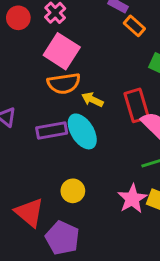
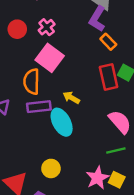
orange semicircle: (64, 83) -> (32, 82), moved, turned 95
red rectangle: (137, 105) -> (109, 77), moved
purple rectangle: (52, 131) -> (39, 107), moved

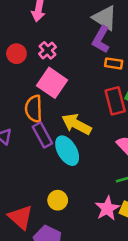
orange rectangle: (108, 42) -> (114, 63), turned -35
yellow arrow: (71, 98) -> (76, 124), size x1.6
purple rectangle: (39, 107) -> (42, 135), turned 70

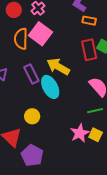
orange semicircle: (34, 109) -> (21, 39), moved
yellow circle: (58, 200) -> (32, 116), moved

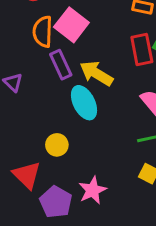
purple rectangle: (31, 74) -> (61, 65), moved
pink star: (80, 133) -> (92, 190), moved

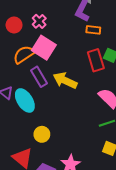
orange semicircle: (43, 32) -> (24, 54), turned 60
cyan ellipse: (84, 103) -> (25, 100), moved

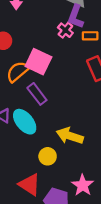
pink cross: (39, 21) -> (65, 30), moved
yellow arrow: (65, 80) -> (70, 136), moved

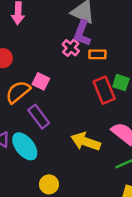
pink square: (38, 62) -> (41, 81), size x0.6
yellow arrow: (70, 136) -> (86, 142), moved

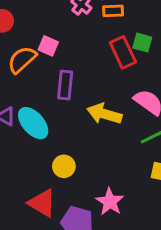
purple rectangle: (39, 117) -> (65, 85), moved, turned 45

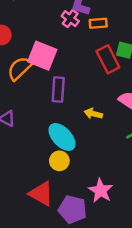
pink square: (48, 46) -> (42, 56), size x1.6
yellow arrow: (104, 114) -> (93, 114), size x0.6
cyan ellipse: (33, 123) -> (62, 137), moved

